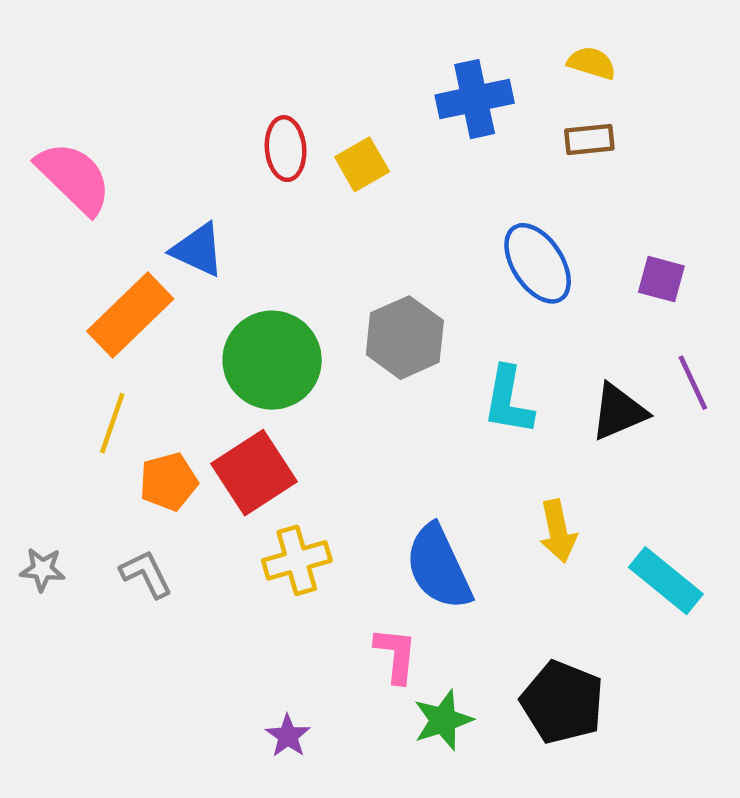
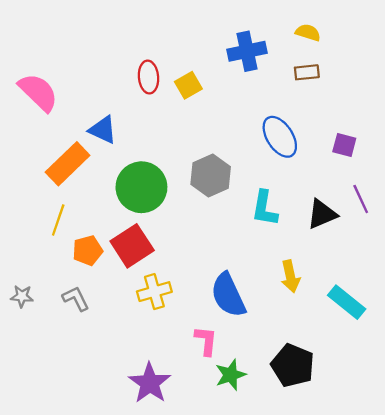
purple star: (288, 736) -> (150, 383), size x1.8

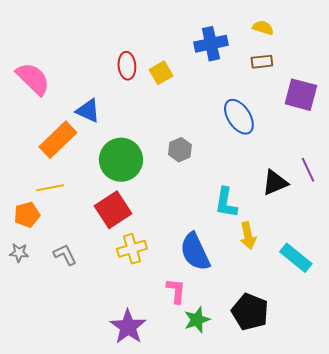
purple square: (344, 145) -> (301, 95), moved, size x1.6
gray hexagon: (211, 176) -> (180, 150), size x0.7
cyan L-shape: (265, 208) -> (226, 203), moved
yellow line: (58, 220) -> (50, 188), turned 60
orange pentagon: (88, 251) -> (27, 215), moved

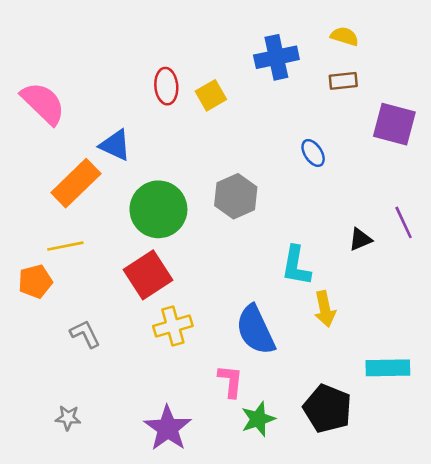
blue ellipse: (239, 117) -> (313, 153), size x0.6
gray hexagon: (180, 150) -> (236, 196), size x1.4
black triangle: (275, 183) -> (360, 239), size x0.7
gray star: (19, 253) -> (68, 418), moved
cyan rectangle: (296, 258) -> (388, 368), moved, turned -40

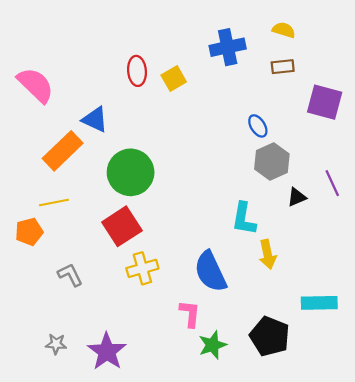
gray hexagon: (236, 196) -> (272, 162), moved
purple star: (168, 428) -> (107, 351), moved

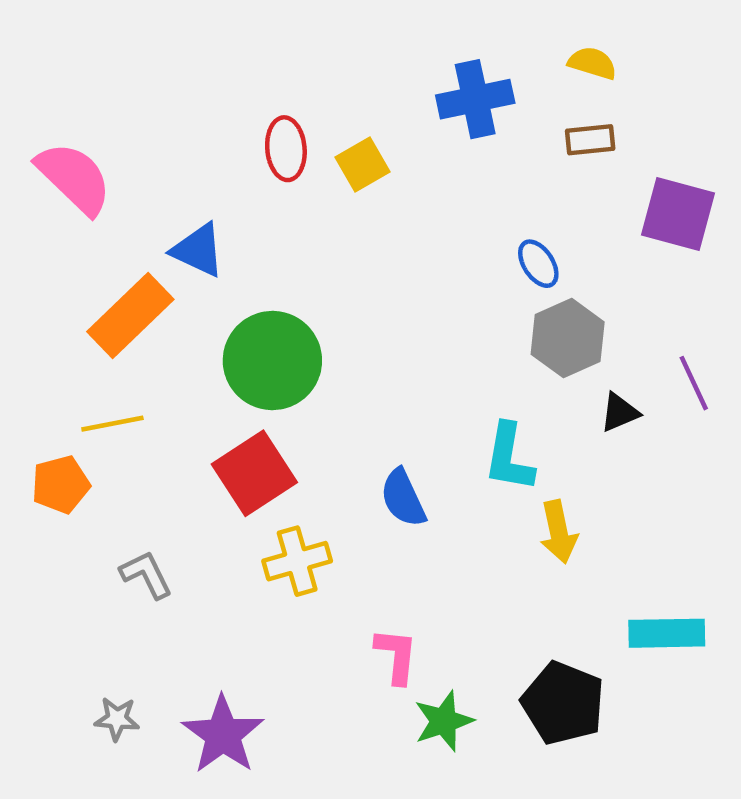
blue semicircle: (210, 272) -> (403, 498), moved, size x0.7

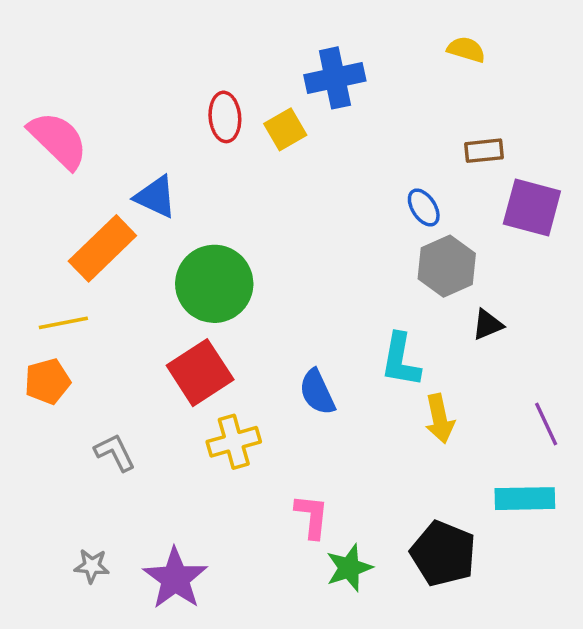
blue cross: (475, 99) -> (335, 78), moved
brown rectangle: (590, 140) -> (484, 151), moved
purple square: (678, 214) -> (532, 208), moved
purple line: (694, 383) -> (546, 424), moved
yellow line: (112, 424) -> (63, 323), moved

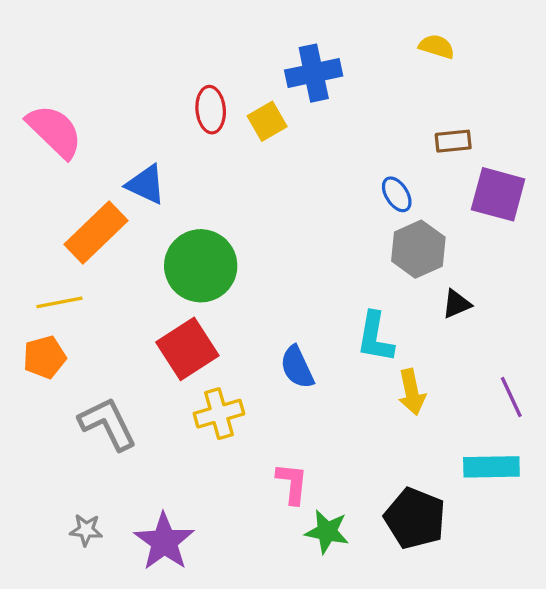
gray L-shape: (115, 452) -> (108, 424), size x1.5
green star: (349, 568) -> (327, 532), turned 30

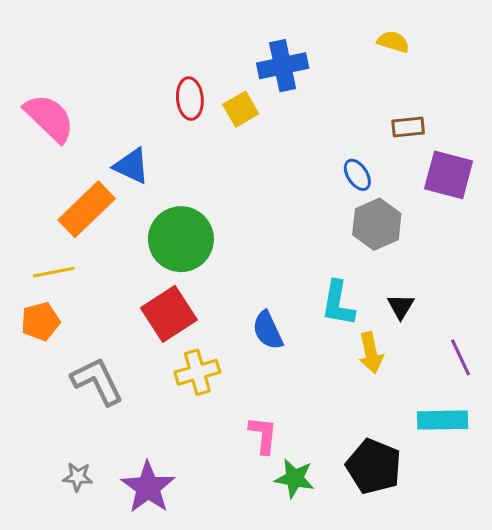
black triangle: (457, 304) -> (401, 306), moved, turned -36

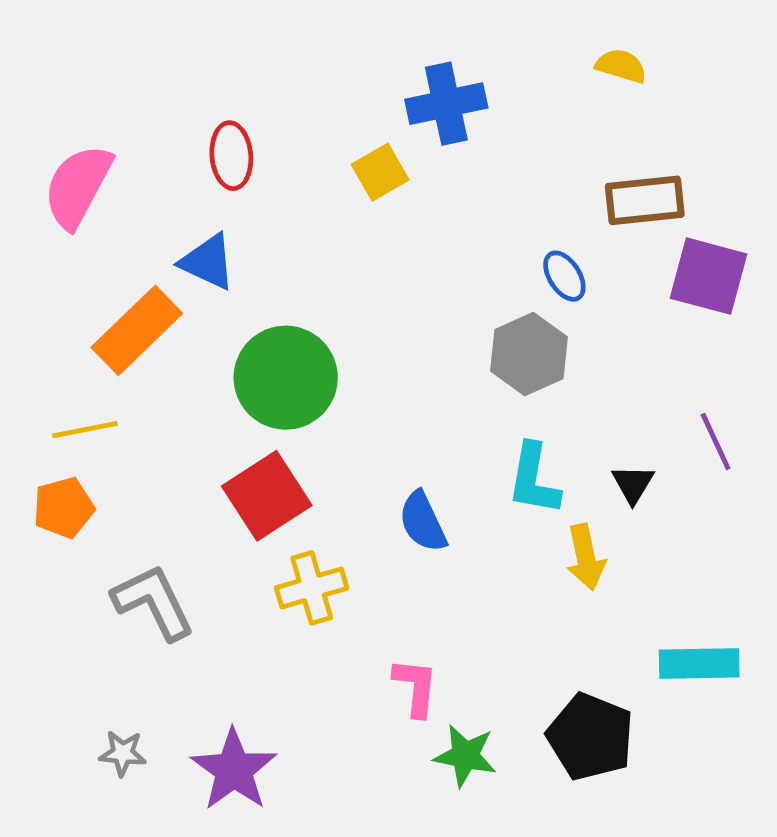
red ellipse: (190, 99) -> (231, 156), moved
pink semicircle: (49, 118) -> (78, 186), turned -106
brown rectangle: (408, 127) -> (645, 200), size x1.5
gray hexagon: (377, 224) -> (529, 354), moved
purple line: (461, 357) -> (716, 441), moved

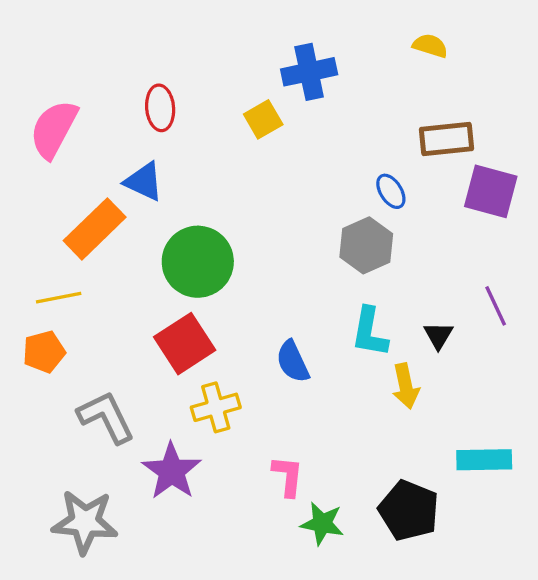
gray star: (123, 753) -> (85, 522), size x2.0
purple star: (234, 770) -> (172, 471), moved

